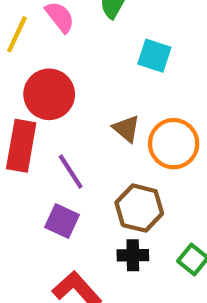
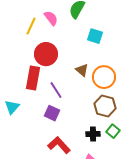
brown hexagon: (139, 208) -> (105, 106), moved
black cross: (133, 255) -> (93, 134), moved

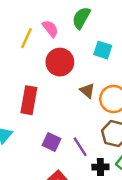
red circle: (46, 54) -> (60, 62), moved
purple line: (56, 90) -> (80, 147), moved

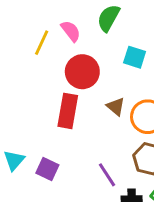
red rectangle: (29, 100) -> (68, 111), moved
purple square: (52, 142) -> (47, 169), moved

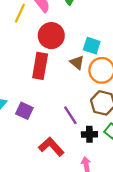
cyan square: (135, 57) -> (92, 46), moved

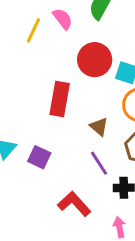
red circle: (51, 36) -> (95, 60), moved
brown triangle: (77, 62) -> (99, 127), moved

